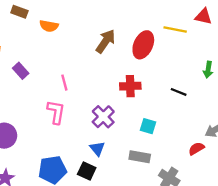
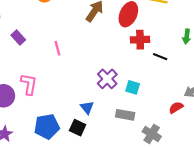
red cross: (130, 86) -> (140, 40), moved
pink L-shape: (56, 112) -> (29, 84), moved
purple cross: (103, 117) -> (107, 79), moved

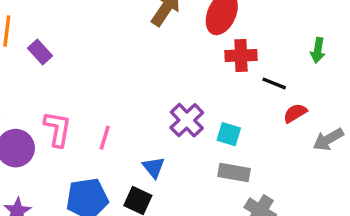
pink line: (57, 48) -> (105, 138), moved, turned 32
red semicircle: (176, 107) -> (295, 113), moved
gray rectangle: (125, 115) -> (234, 173), moved

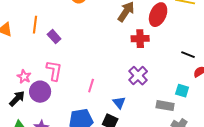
red cross: (241, 55) -> (140, 39), moved
pink L-shape: (58, 129) -> (54, 71), moved
cyan square: (229, 134) -> (182, 91), moved

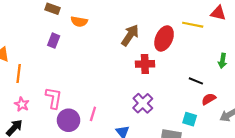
orange line: (35, 25) -> (19, 74), moved
purple rectangle: (54, 37) -> (54, 41), moved, turned 64
purple circle: (40, 92) -> (69, 120), moved

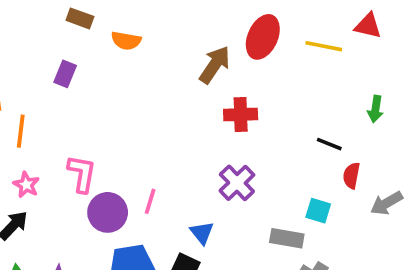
red ellipse: (164, 38) -> (263, 37), moved
purple rectangle: (54, 41) -> (65, 74), moved
red semicircle: (209, 99) -> (351, 175), turned -48

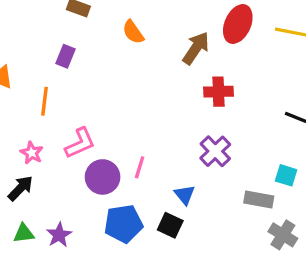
orange semicircle: (126, 41) -> (133, 32), moved, turned 45
orange line: (21, 131) -> (45, 101), moved
pink L-shape: (82, 174) -> (80, 143), turned 56

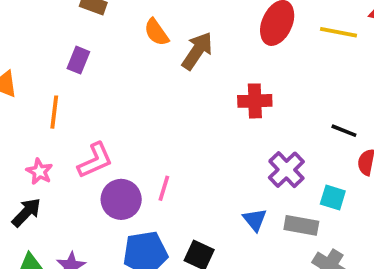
brown arrow: (196, 48) -> (197, 51), moved
purple cross: (215, 151) -> (286, 170), moved
blue triangle: (185, 195) -> (255, 220), moved

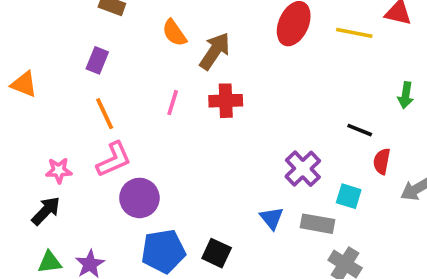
red cross: (255, 101) -> (226, 101), moved
orange line: (54, 112) -> (105, 114), moved, turned -32
pink star: (39, 172) -> (59, 170), turned -30
pink line: (164, 188) -> (173, 103), moved

